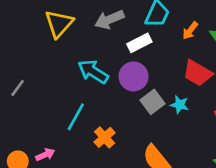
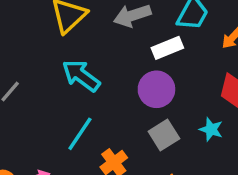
cyan arrow: (93, 72) -> (81, 76), moved
gray square: (153, 102) -> (164, 135), moved

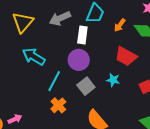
white rectangle: (167, 48) -> (82, 35), turned -54
cyan line: (80, 134) -> (54, 81), moved

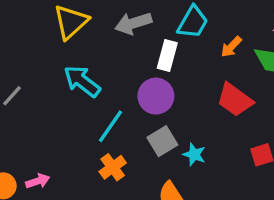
cyan star: (113, 80) -> (194, 154), moved

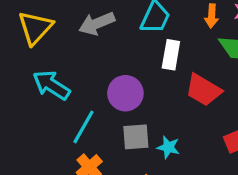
orange arrow: (231, 47) -> (212, 16), moved, turned -35
white rectangle: (167, 56) -> (171, 55), moved
gray square: (162, 141) -> (136, 137), turned 32

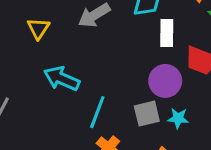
yellow triangle: (35, 28) -> (38, 28), size x0.7
purple circle: (125, 93) -> (165, 81), moved

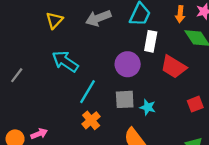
purple circle: (165, 81) -> (128, 64), moved

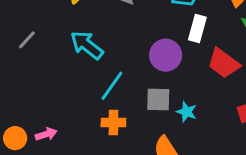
gray line: (17, 75) -> (27, 40), moved
orange cross: (91, 120) -> (113, 122), turned 36

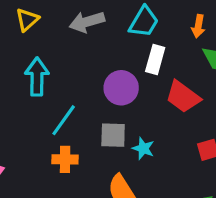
cyan arrow: (87, 45) -> (37, 77), turned 52

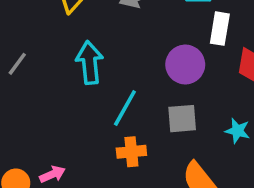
cyan star: (143, 148) -> (237, 131), moved

